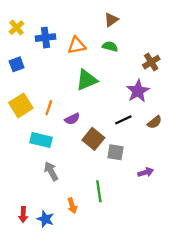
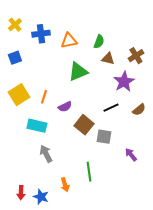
brown triangle: (111, 20) -> (108, 59), moved, turned 48
green semicircle: (110, 46) -> (99, 42), turned 96
purple arrow: (146, 172) -> (131, 155), turned -112

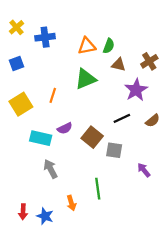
orange triangle: (69, 41) -> (87, 46), moved
orange line: (44, 97) -> (53, 95), moved
purple semicircle: (65, 107) -> (65, 128), moved

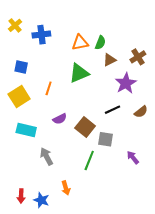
blue square: (16, 64) -> (21, 67), moved, turned 32
brown triangle: (119, 65) -> (109, 60), turned -40
cyan rectangle: (41, 138) -> (26, 130), moved
green line: (98, 189) -> (89, 160), moved, turned 30

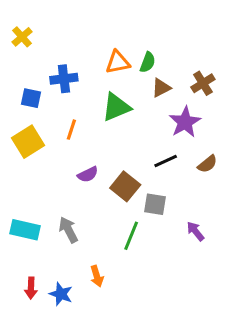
blue cross: (41, 35) -> (64, 79), moved
cyan rectangle: (26, 130) -> (25, 230), moved

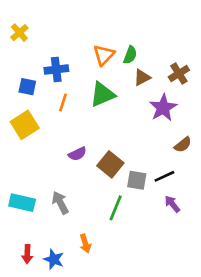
orange triangle: (118, 62) -> (104, 55), turned -35
orange line: (71, 130) -> (63, 102), moved
black line: (166, 161) -> (164, 176), moved

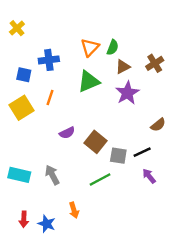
orange line: (63, 102) -> (50, 97), moved
purple star: (163, 108) -> (127, 93), moved
green line: (116, 208) -> (100, 179), turned 40

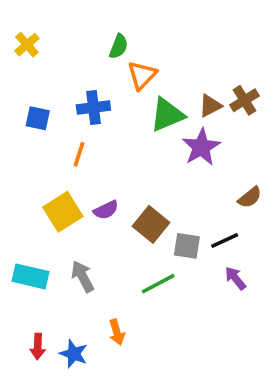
green semicircle: (113, 47) -> (119, 46), moved
blue cross: (49, 60) -> (93, 108), moved
brown triangle: (123, 67) -> (210, 106), moved
green triangle: (89, 82) -> (167, 115), moved
yellow square: (22, 108) -> (63, 212), moved

